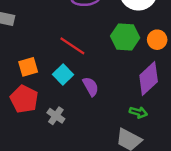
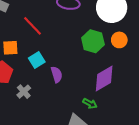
orange circle: (157, 40) -> (119, 40), moved
red line: (72, 46) -> (32, 26), moved

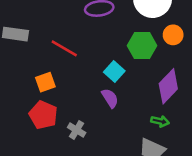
cyan square: (37, 60) -> (114, 71), moved

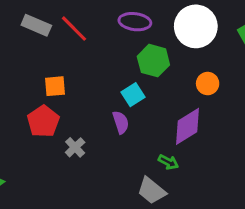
orange circle: (173, 35) -> (208, 84), moved
green hexagon: (142, 46) -> (153, 61), moved
red line: (64, 48) -> (74, 29), moved

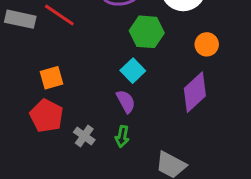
green arrow: (168, 162) -> (122, 136), moved, turned 84

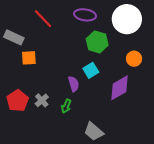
gray rectangle: (20, 19) -> (14, 37), moved
cyan square: (133, 71) -> (91, 70), moved
red pentagon: (47, 116) -> (17, 101), moved

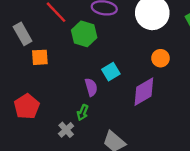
gray rectangle: (14, 37) -> (23, 34), turned 36
green hexagon: (97, 42) -> (84, 34), moved
gray cross: (42, 100) -> (66, 130), moved

